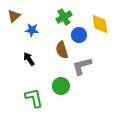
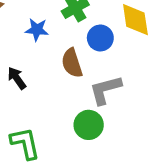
blue star: (32, 30) -> (37, 30), moved
green circle: (61, 86) -> (89, 125), moved

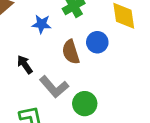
blue circle: (100, 38) -> (97, 42), moved
gray L-shape: (105, 90) -> (54, 87), moved, turned -116

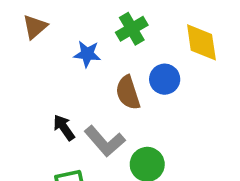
black arrow: (25, 65) -> (64, 128), moved

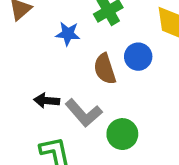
black arrow: (64, 128) -> (47, 101), turned -50

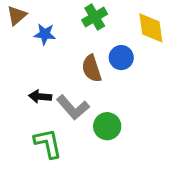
blue star: (68, 34) -> (45, 34), moved

